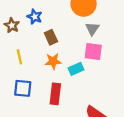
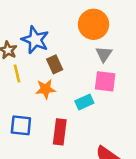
blue star: (35, 17) -> (35, 40), size x1.5
yellow line: (19, 57) -> (17, 74), moved
orange star: (53, 61) -> (46, 89), moved

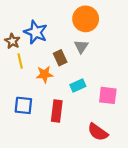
gray triangle: (104, 54) -> (81, 47), moved
brown rectangle: (55, 64) -> (60, 58), moved
pink square: (105, 81) -> (108, 95), moved

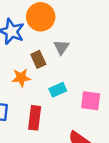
orange circle: (86, 19) -> (41, 17), moved

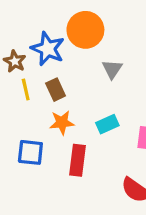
brown rectangle: (38, 59) -> (56, 90), moved
orange star: (21, 78) -> (62, 123), moved

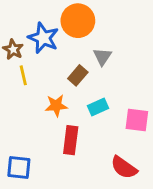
brown rectangle: (56, 90) -> (78, 75), moved, turned 66
blue square: (30, 152) -> (19, 167), moved

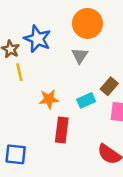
orange circle: (78, 21) -> (87, 23), moved
gray triangle: (102, 57) -> (80, 56), moved
brown rectangle: (78, 75) -> (109, 86), moved

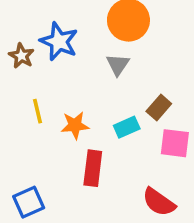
yellow line: (19, 72) -> (37, 111), moved
blue square: (16, 154) -> (29, 202), turned -30

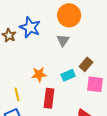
yellow line: (37, 111) -> (17, 94), moved

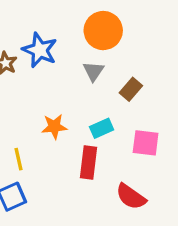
brown rectangle: (86, 64) -> (131, 89), moved
red rectangle: (49, 98) -> (89, 162), moved

